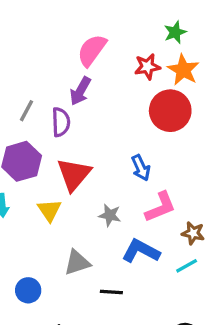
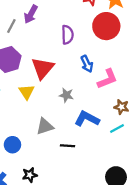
purple arrow: (80, 91) -> (31, 14), moved
purple semicircle: (61, 122) -> (67, 35), moved
pink L-shape: (160, 207) -> (107, 79), moved

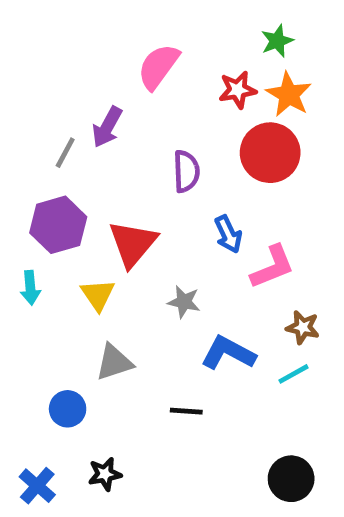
gray triangle: (45, 126) -> (114, 362), moved

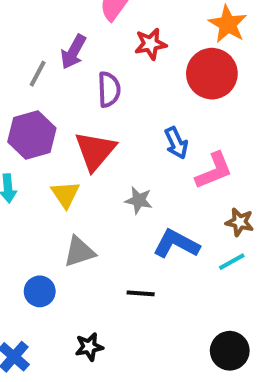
red star: (238, 90) -> (151, 44), moved
purple semicircle: (186, 171) -> (109, 89), moved
black star: (105, 474) -> (89, 347), moved

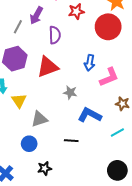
blue arrow: (176, 143) -> (90, 63), turned 35
red triangle: (95, 151) -> (48, 67), turned 30
yellow triangle: (65, 194) -> (19, 101), moved
cyan line: (232, 262) -> (117, 132), moved
blue circle: (40, 291) -> (29, 144), moved

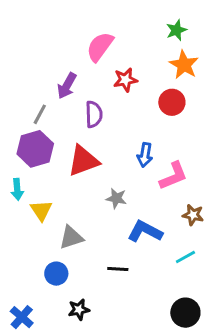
gray line: (18, 27) -> (40, 114), moved
red circle: (108, 27) -> (172, 102), size x0.7

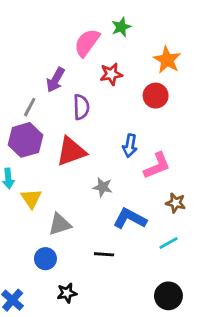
green star: (176, 30) -> (121, 27), moved

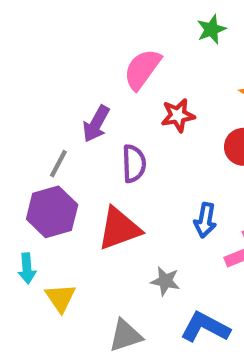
green star: (121, 27) -> (211, 29), moved
gray triangle: (60, 224) -> (125, 336), moved

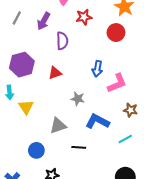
gray line: (58, 164) -> (17, 18), moved
red triangle: (119, 229) -> (55, 73), size x0.6

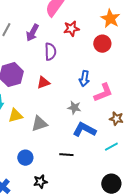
gray star: (78, 99) -> (74, 108), moved
yellow triangle: (26, 107) -> (15, 116), turned 49
gray triangle: (58, 126) -> (39, 124), moved

